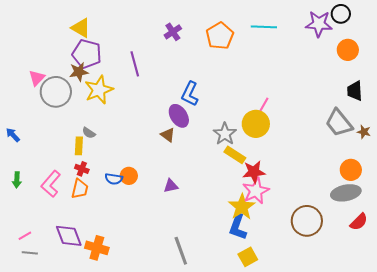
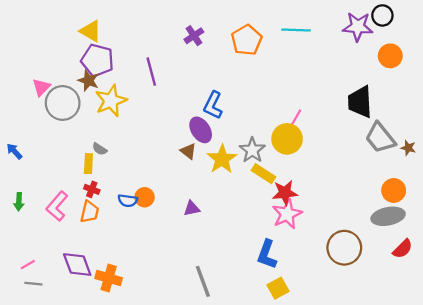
brown star: (79, 72) -> (88, 81), turned 30
black trapezoid: (355, 91) -> (360, 102), moved, size x1.4
yellow star: (242, 207) -> (222, 159), moved

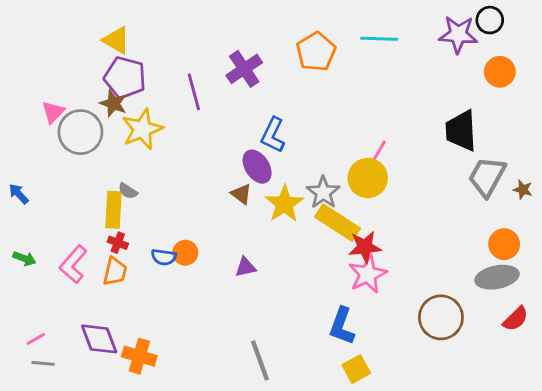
purple cross: (194, 36) -> (244, 69), moved, size x1.4
gray trapezoid: (380, 138) -> (487, 177), turned 68
yellow rectangle: (88, 164) -> (113, 210), size x1.4
yellow rectangle: (263, 174) -> (338, 223), size x1.4
green arrow: (19, 202) -> (24, 258), turned -72

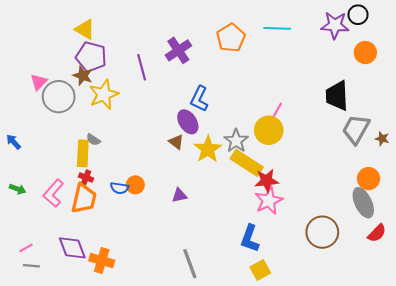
orange trapezoid: (115, 271) -> (84, 199), size x1.4
gray ellipse: (497, 277) -> (363, 203), turned 76

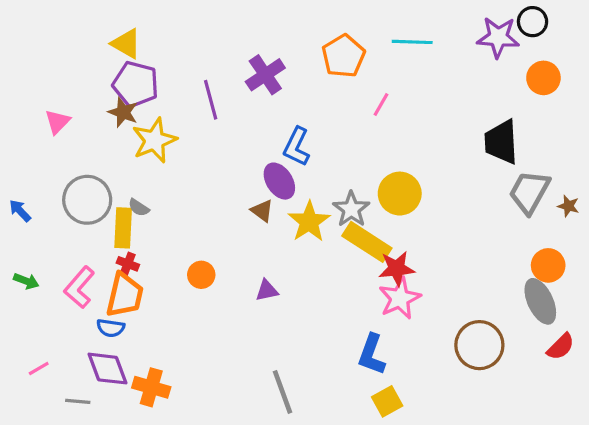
gray circle: (59, 97) -> (87, 200), moved
pink line: (277, 110) -> (381, 104), moved
blue semicircle: (120, 188) -> (111, 328), moved
gray line: (31, 266) -> (78, 401), moved

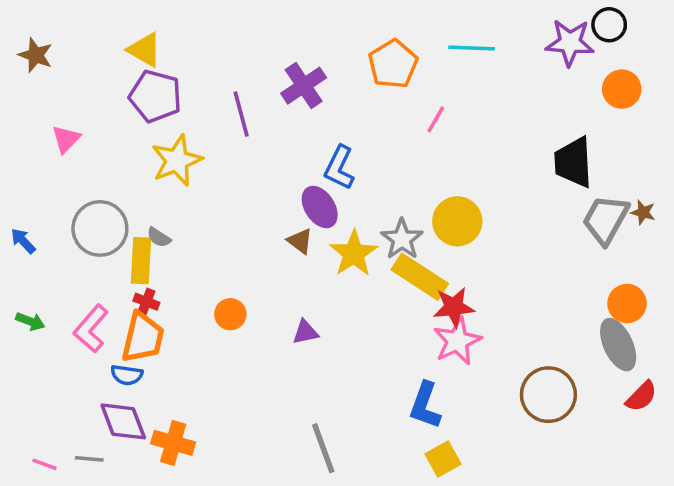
brown star: (123, 112) -> (36, 55), moved
brown star: (568, 206) -> (643, 212), moved
pink line: (39, 369) -> (45, 464), moved, turned 50

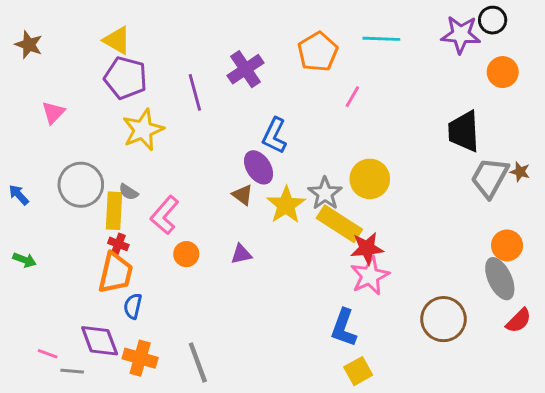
pink L-shape: (91, 329) -> (165, 215), moved
purple triangle: (305, 332) -> (241, 254), moved
blue semicircle: (127, 375) -> (133, 306), moved, turned 95
gray line: (323, 448) -> (198, 362), moved
pink line: (45, 464) -> (48, 354), moved

